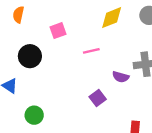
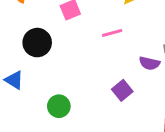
green circle: (34, 115) -> (59, 106), moved

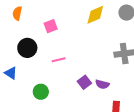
pink line: (112, 33) -> (59, 60), moved
purple semicircle: (149, 63) -> (102, 84), moved

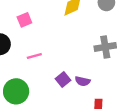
green circle: (41, 92) -> (16, 91), size x1.5

